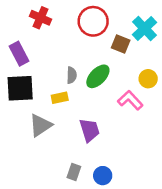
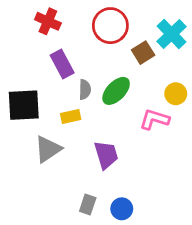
brown square: (121, 44) -> (143, 53), turned 36
purple rectangle: (19, 54) -> (62, 64), moved
pink L-shape: (130, 100) -> (154, 119), turned -30

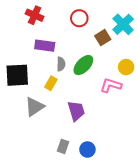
red circle: (110, 26) -> (79, 18), size x0.7
purple rectangle: (62, 64) -> (45, 46), turned -54
yellow rectangle: (71, 116) -> (51, 83), turned -48

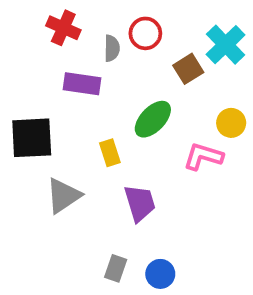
gray semicircle: (61, 64) -> (112, 48), moved
yellow rectangle: (51, 83) -> (110, 153), moved, turned -48

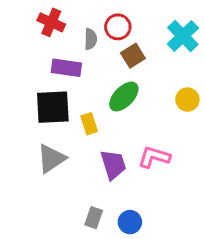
brown square: (188, 69) -> (133, 56), moved
black square: (32, 138) -> (53, 107), moved
pink L-shape: (203, 156) -> (154, 157), moved

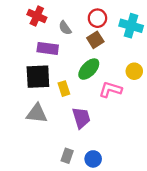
red circle: (118, 27) -> (97, 18), moved
cyan cross: (183, 36) -> (131, 26), turned -30
gray semicircle: (91, 39) -> (65, 28), turned 144
pink L-shape: (154, 157) -> (110, 90), moved
gray triangle: (51, 159) -> (37, 113), turned 40

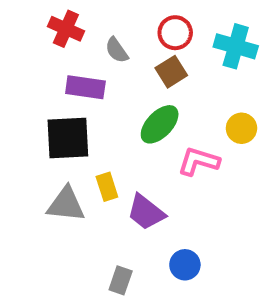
yellow rectangle: (64, 89) -> (107, 187), moved
purple trapezoid: (81, 118) -> (146, 212), turned 145
blue circle: (93, 159) -> (185, 265), moved

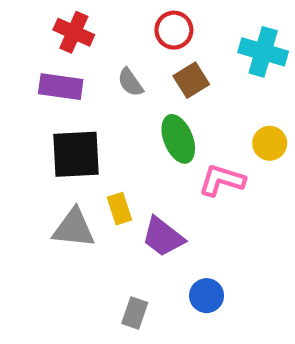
red circle: (175, 33) -> (174, 30), moved
gray semicircle: (117, 50) -> (130, 82), moved
purple rectangle: (85, 87) -> (61, 87), moved
green ellipse: (160, 124) -> (178, 139), turned -66

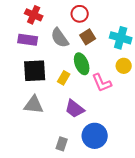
cyan cross: (263, 52) -> (121, 38), moved
gray semicircle: (130, 82) -> (60, 38), size x1.5
pink L-shape: (222, 180) -> (102, 83), turned -130
yellow rectangle: (119, 209) -> (64, 78), moved, turned 48
blue circle: (207, 296) -> (95, 136), size x1.6

